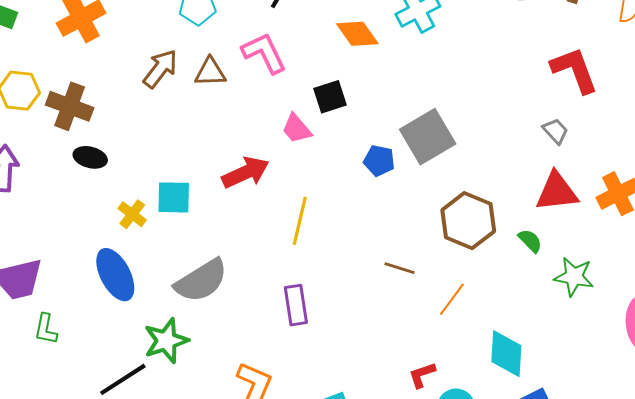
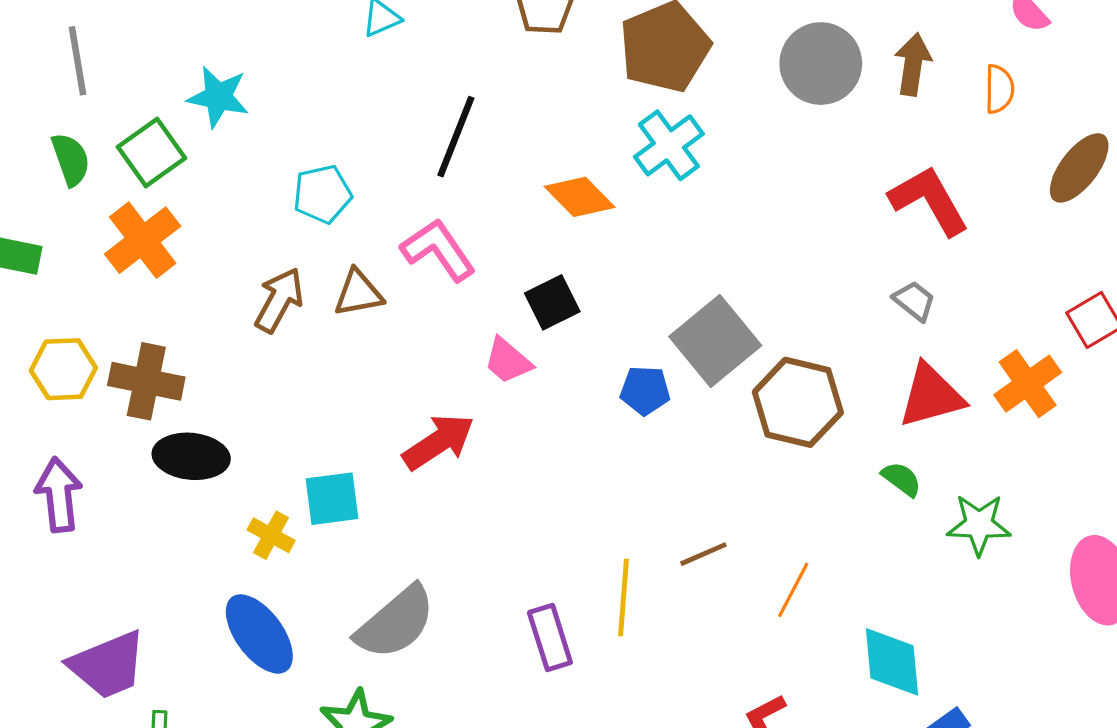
black ellipse: (90, 157) -> (191, 456), size x1.4
yellow line: (300, 221) -> (624, 597), moved
brown hexagon: (468, 221) -> (798, 402), moved
brown line: (400, 268) -> (703, 554), turned -32

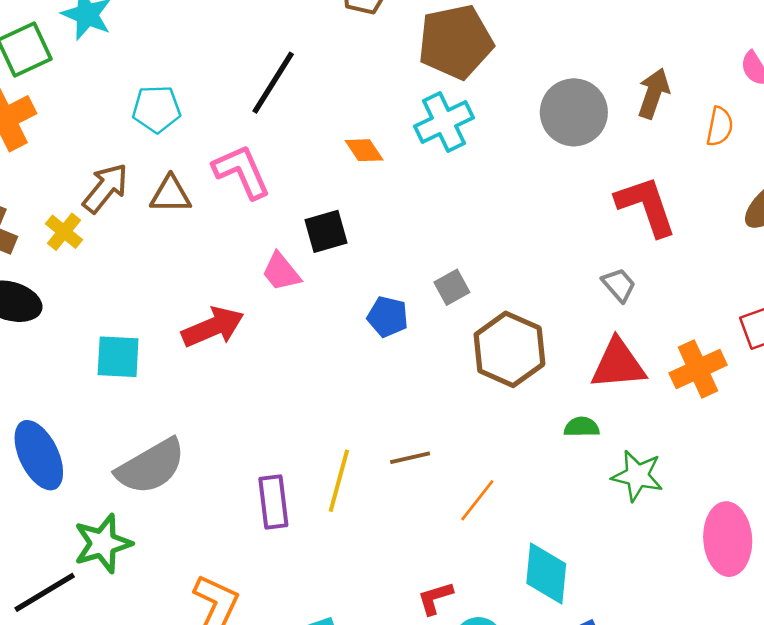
gray circle: (821, 64) -> (574, 112), moved
orange diamond: (580, 197) -> (364, 150), size x0.7
gray square: (715, 341) -> (452, 287), size x0.5
green semicircle: (902, 479) -> (582, 427), turned -48
yellow cross: (271, 535) -> (64, 232), moved

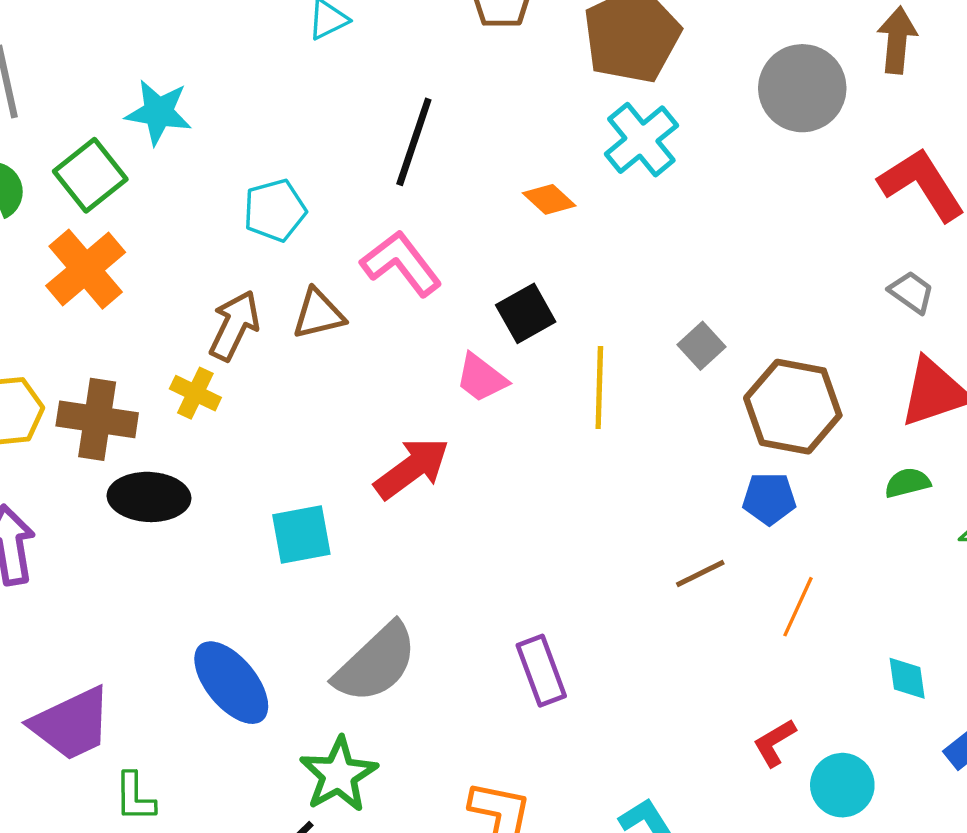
blue pentagon: (388, 317) -> (769, 498), moved
yellow line: (339, 481) -> (599, 388), moved
cyan diamond: (546, 573) -> (907, 678), size x0.6

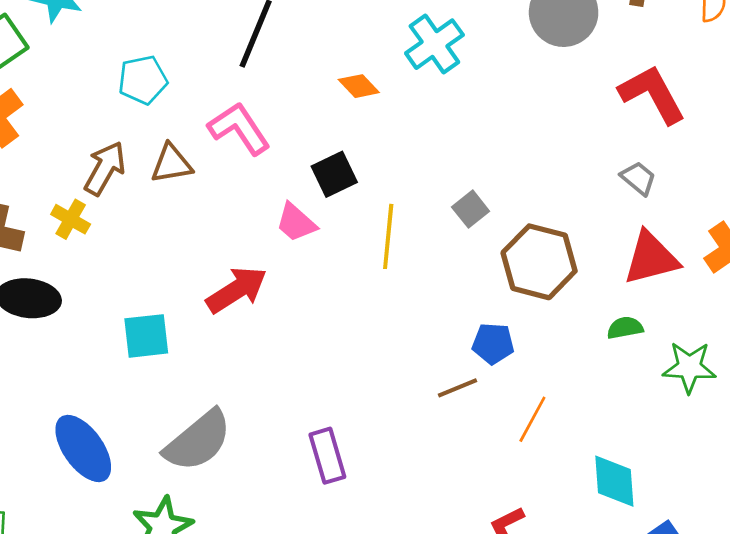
blue pentagon: (769, 498) -> (493, 344), moved
cyan diamond: (907, 678) -> (614, 481), size x1.5

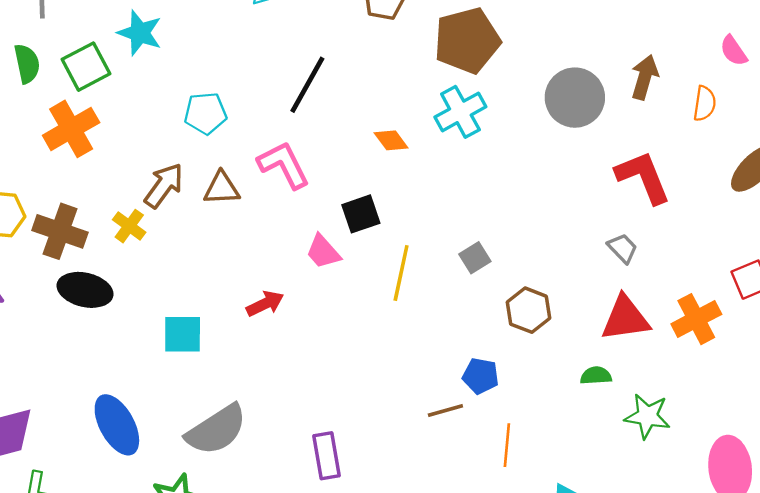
brown hexagon: (539, 262) -> (529, 310), size x0.7
red arrow: (237, 290) -> (265, 304), size x0.7
orange line: (532, 419) -> (507, 445), turned -30

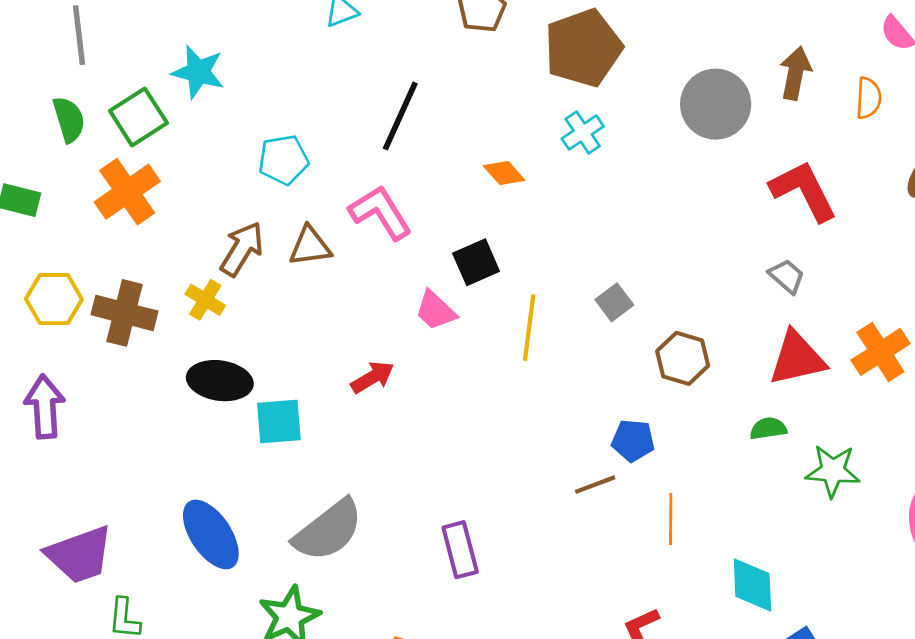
cyan cross: (460, 112) -> (583, 132), size x0.7
black ellipse: (85, 290) -> (220, 381), moved

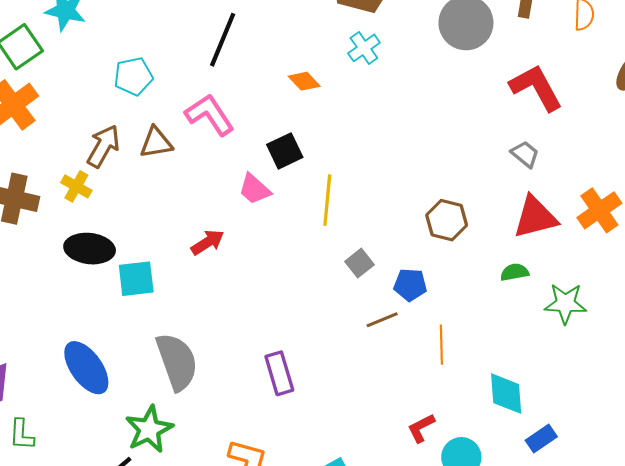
gray square: (614, 302) -> (359, 263), moved
gray semicircle: (328, 530) -> (177, 362), turned -70

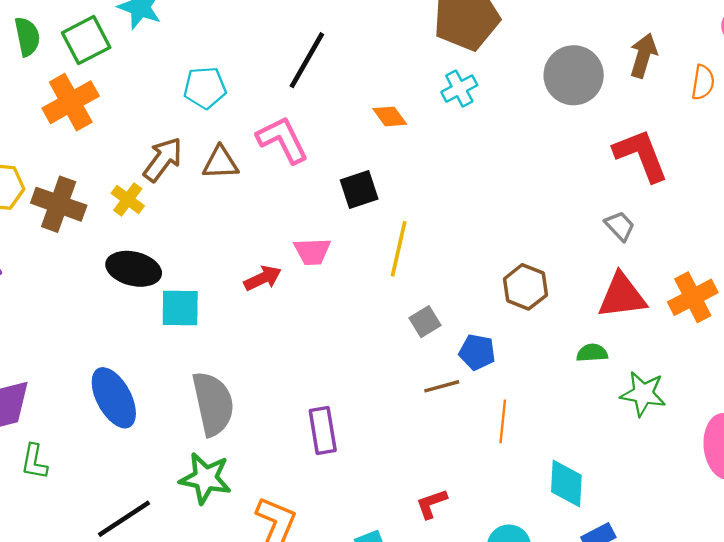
pink trapezoid: (255, 189) -> (312, 251), moved, turned -51
red L-shape: (421, 428) -> (431, 504), moved
green star: (149, 429) -> (205, 478), moved, turned 30

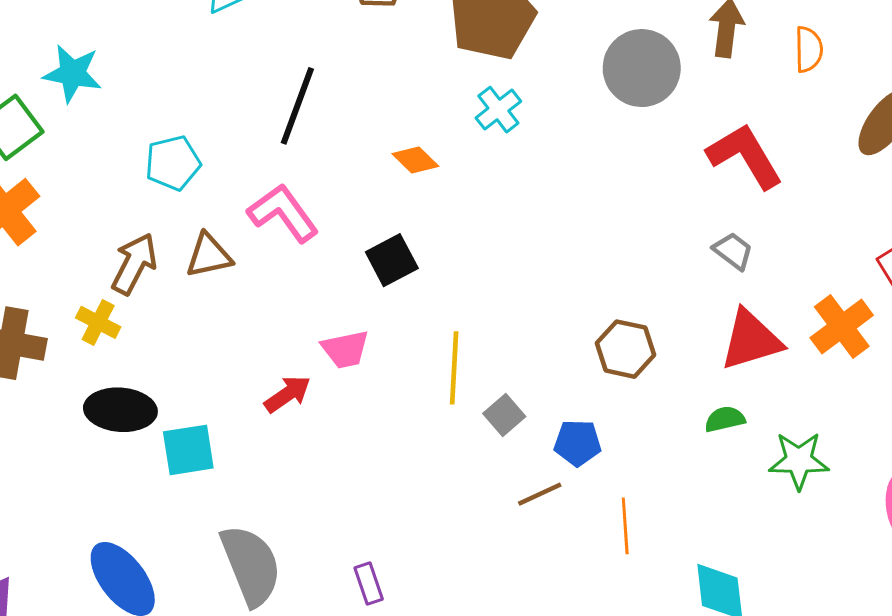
yellow line: (399, 249) -> (454, 368), moved
purple rectangle: (323, 430) -> (369, 583), moved, size x0.7

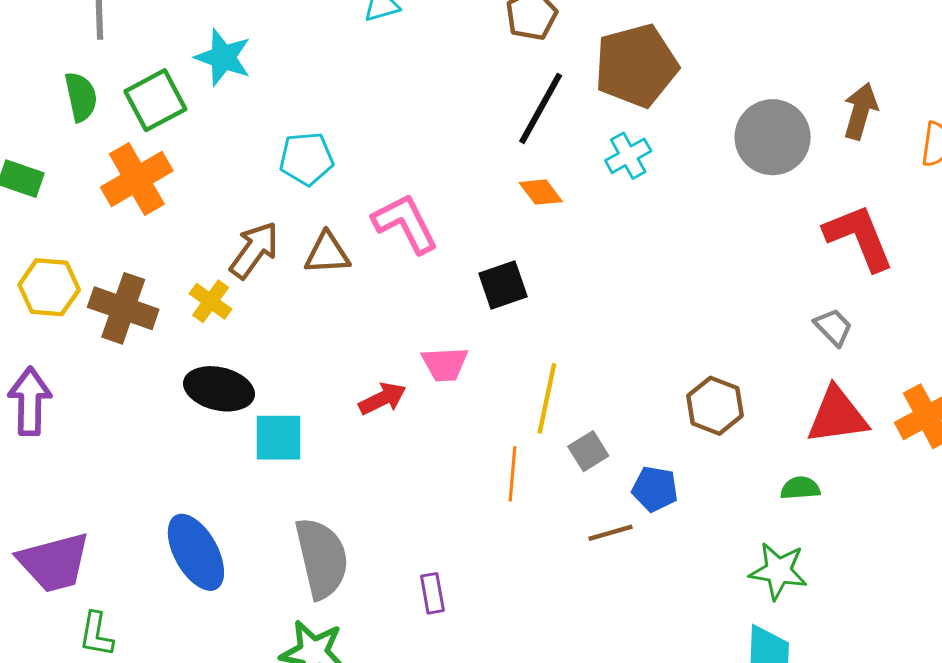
black line: (297, 106) -> (541, 108), moved
green star: (799, 460) -> (778, 571), moved
orange line: (625, 526) -> (513, 474), moved

